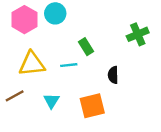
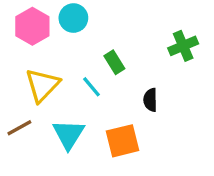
yellow triangle: (32, 64) -> (42, 85), turned -40
cyan line: (69, 65) -> (91, 87), turned 56
cyan triangle: (52, 101) -> (68, 134), size x1.5

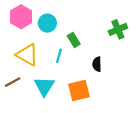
cyan circle: (73, 18) -> (47, 23), moved
yellow triangle: (42, 85) -> (27, 55), turned -45
cyan line: (91, 87) -> (59, 56), turned 56

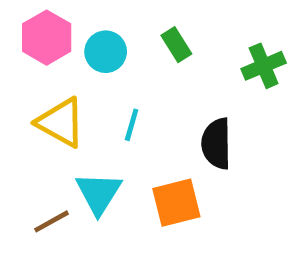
green rectangle: (74, 40) -> (176, 45), moved
black semicircle: (97, 64) -> (216, 144), size x1.5
brown line: (13, 82) -> (51, 221), moved

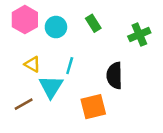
yellow triangle: (61, 122) -> (32, 64), size x0.6
cyan triangle: (99, 193) -> (51, 87), moved
brown line: (51, 221) -> (24, 104), moved

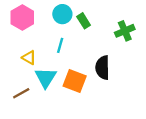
cyan circle: (56, 27) -> (62, 14), moved
cyan line: (70, 66) -> (60, 45), moved
orange square: (93, 107) -> (75, 81), moved, turned 35

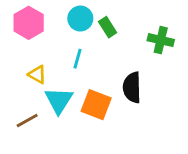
green cross: (125, 31) -> (161, 40), turned 36

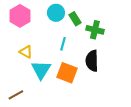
green cross: (161, 40) -> (95, 30), moved
cyan line: (77, 59) -> (63, 44), moved
brown line: (27, 120) -> (16, 95), moved

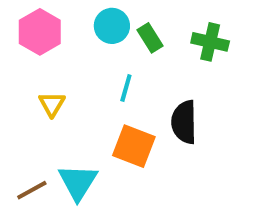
green cross: (95, 30) -> (210, 42), moved
yellow triangle: (26, 52) -> (52, 104), turned 32
cyan triangle: (41, 70) -> (78, 182), moved

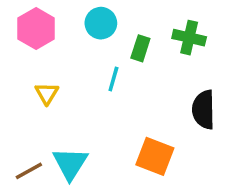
green rectangle: (150, 38) -> (140, 48), moved, turned 50
black semicircle: (184, 122) -> (204, 110), moved
orange square: (134, 146) -> (155, 156), moved

